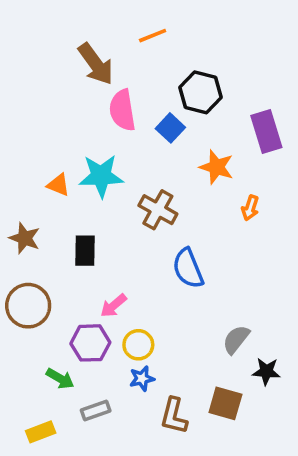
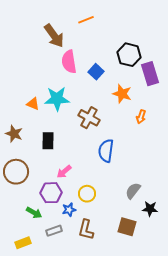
black hexagon: (201, 92) -> (129, 55), moved
blue semicircle: (188, 268) -> (106, 151), turned 30
yellow circle: (138, 345) -> (87, 194), moved
blue star: (142, 379) -> (69, 210), moved
brown L-shape: (174, 416) -> (86, 230), moved

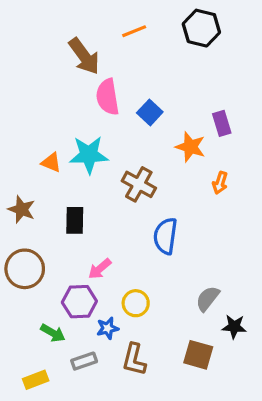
black hexagon: (129, 55) -> (201, 28), moved
purple rectangle: (150, 74) -> (222, 123), moved, size x0.7

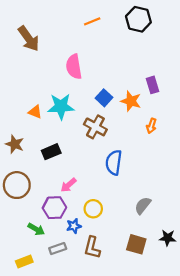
brown arrow: (84, 56) -> (29, 39), moved
blue square: (150, 112) -> (104, 98), moved
black rectangle: (75, 220) -> (51, 152), turned 66
black star: (234, 327) -> (168, 238), moved

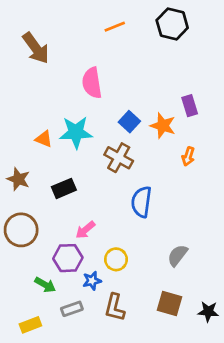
black star: (168, 238) -> (208, 312), moved

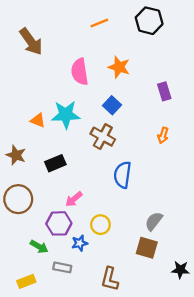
orange star: (163, 126) -> (119, 67), moved
brown square: (169, 303) -> (147, 248), moved
brown L-shape: (115, 307) -> (110, 279), moved
gray rectangle: (72, 309) -> (62, 267), turned 30

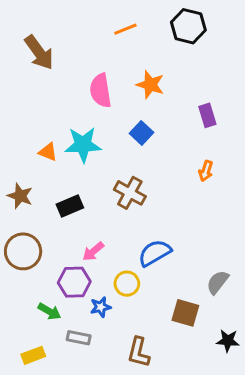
brown cross: (103, 137) -> (130, 193), moved
blue semicircle: (122, 175) -> (155, 253), moved, turned 52
gray semicircle: (154, 221) -> (218, 282), moved

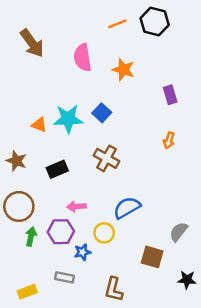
orange line: (125, 29) -> (117, 24), moved
pink semicircle: (101, 91) -> (82, 58), moved
blue square: (142, 133) -> (102, 113), moved
pink arrow: (93, 251) -> (76, 206), turned 36
green arrow: (49, 311) -> (31, 236), moved, turned -108

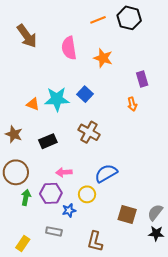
orange arrow: (169, 140) -> (132, 104), moved, turned -32
gray semicircle: (179, 232) -> (155, 212), moved
yellow rectangle: (27, 292) -> (23, 243), turned -35

